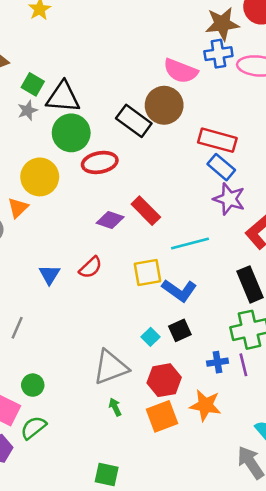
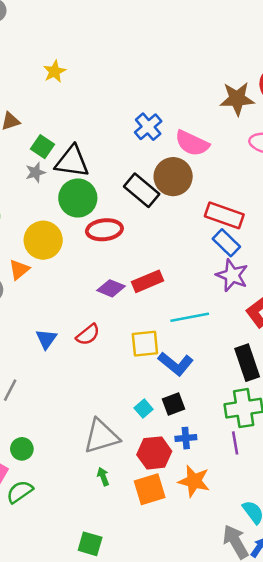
blue cross: (218, 54) -> (148, 127), moved, turned -36
red rectangle: (146, 211) -> (148, 281), turned -72
blue cross: (218, 362) -> (186, 438), moved

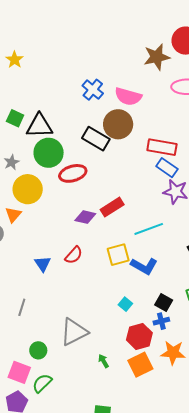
gray star: (35, 172) -> (11, 162), moved
black square: (174, 404) -> (164, 303), moved, turned -30
gray triangle: (101, 436) -> (74, 332), moved

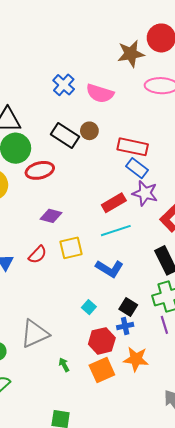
brown circle: (118, 124) -> (89, 131), moved, size x0.6
red rectangle: (112, 207) -> (114, 203), moved
yellow square: (118, 255) -> (71, 248), moved

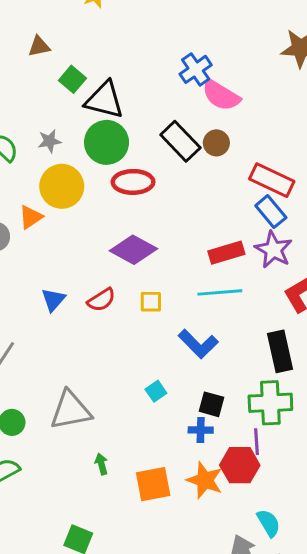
pink semicircle: (100, 93) -> (221, 95), moved
purple diamond: (51, 216) -> (133, 250), size x1.4
yellow square: (71, 248) -> (151, 302), size x0.7
black square: (128, 307) -> (211, 404), turned -30
red hexagon: (102, 341) -> (240, 465), moved

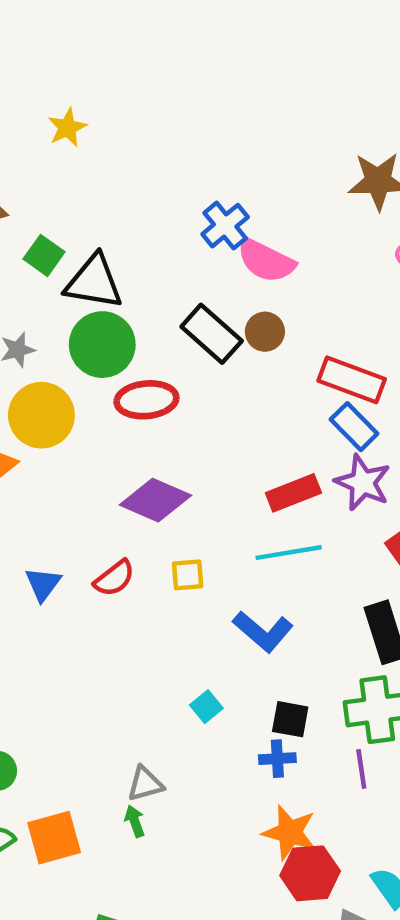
gray triangle: (71, 410) -> (145, 784), moved, size x0.6
red hexagon: (240, 465) -> (310, 873), moved
orange square: (153, 484) -> (54, 838), moved

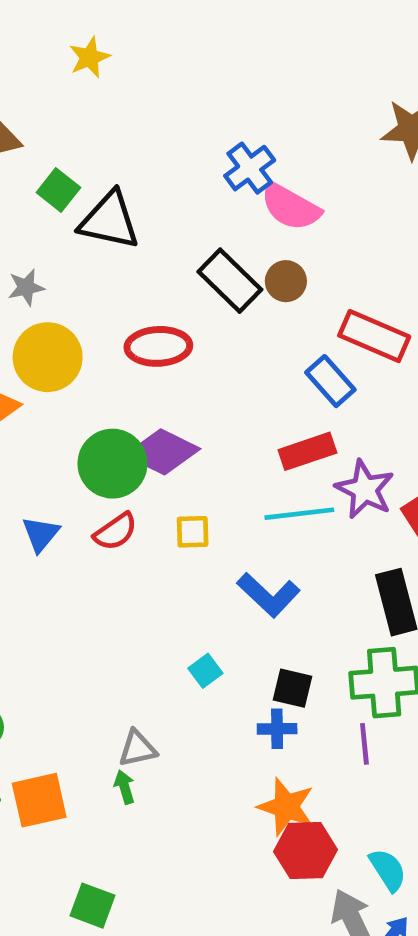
green circle: (102, 345) -> (112, 464), moved
blue rectangle: (354, 427) -> (330, 381), moved
purple star: (363, 483) -> (365, 489), moved

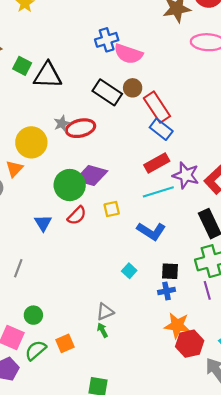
blue cross: (250, 168) -> (107, 40), turned 30
gray star: (26, 287) -> (62, 123), moved
red rectangle: (374, 336) -> (157, 107), moved, turned 44
orange square: (39, 800) -> (65, 343), size x0.7

